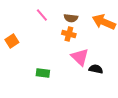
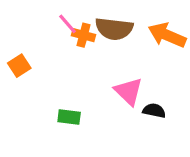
brown semicircle: (71, 18) -> (114, 29), size x1.6
orange cross: (69, 34) -> (84, 35), moved

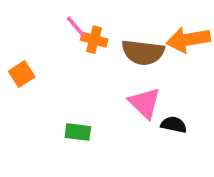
brown semicircle: (114, 29) -> (143, 52), moved
orange arrow: (167, 35) -> (188, 40), turned -33

